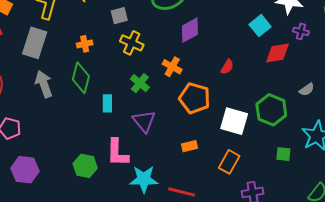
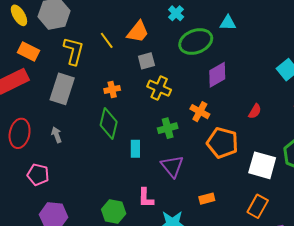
green cross: (140, 83) -> (168, 128), turned 36
gray arrow: (44, 84) -> (57, 135), moved, size x0.6
orange rectangle: (190, 146) -> (207, 199), moved
pink L-shape: (117, 153) -> (146, 198), size x0.7

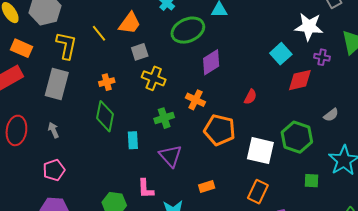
pink pentagon: (38, 175) -> (54, 170), moved, turned -30

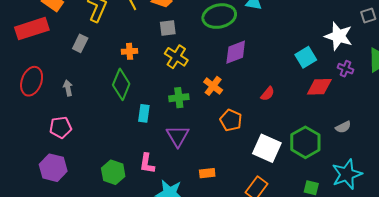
gray rectangle: (57, 84) -> (80, 43), size x0.6
orange pentagon: (220, 130) -> (231, 120), size x0.7

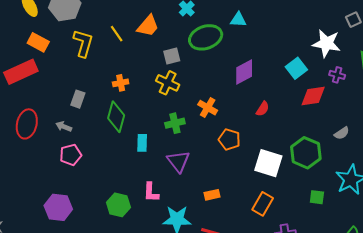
gray square: (168, 28) -> (172, 56), moved
gray rectangle: (80, 43) -> (78, 99), moved
purple diamond: (236, 52) -> (244, 72), moved
gray arrow: (68, 88) -> (64, 127), turned -49
pink pentagon: (61, 127) -> (71, 155), moved

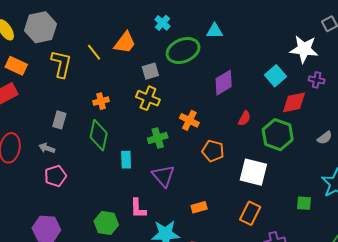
green hexagon: (306, 153) -> (278, 135), moved

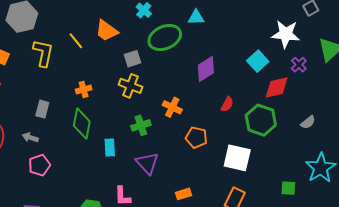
orange trapezoid: (125, 43) -> (106, 31), turned 90
purple cross: (317, 80) -> (299, 65), turned 35

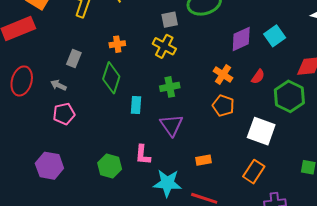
cyan square: (258, 61) -> (275, 36), moved
orange cross: (172, 107) -> (223, 75), moved

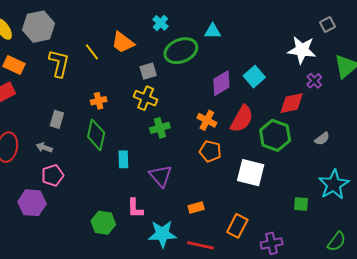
red semicircle: (258, 77) -> (242, 119), size x1.8
green cross: (170, 87) -> (160, 128), moved
purple hexagon: (49, 166) -> (32, 203), moved
orange rectangle: (254, 172) -> (237, 226), moved

